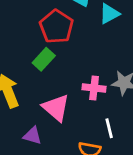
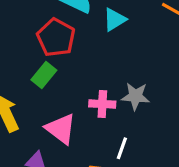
white line: (109, 128) -> (122, 148), turned 36

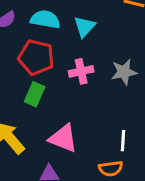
gray star: (136, 96) -> (124, 72), moved
pink cross: (102, 104) -> (81, 71), moved

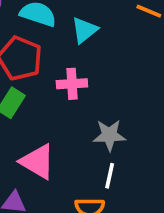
gray star: (124, 72) -> (109, 135), moved

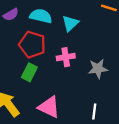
gray star: (109, 135) -> (98, 69), moved

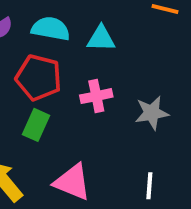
cyan triangle: (70, 23) -> (101, 38), turned 48

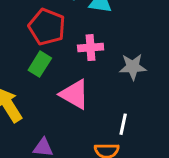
pink triangle: (72, 182) -> (75, 94), moved

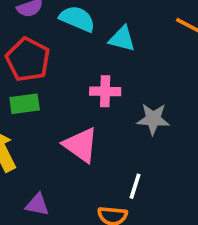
red pentagon: (47, 27) -> (28, 60), moved
green rectangle: (40, 64) -> (25, 104), moved, turned 45

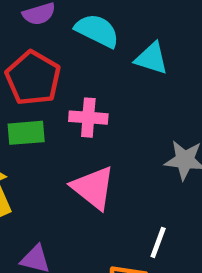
pink cross: (105, 91) -> (88, 118), moved

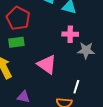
pink cross: (88, 118) -> (70, 34), moved

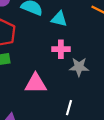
pink triangle: (47, 65) -> (36, 84), turned -35

